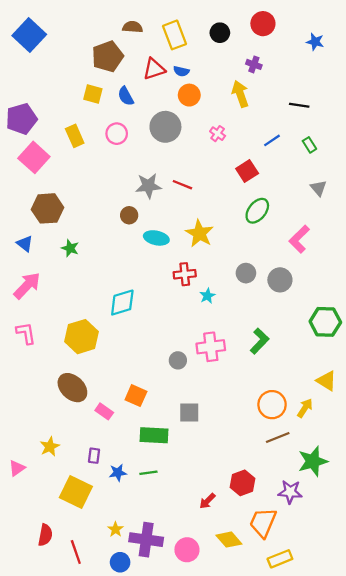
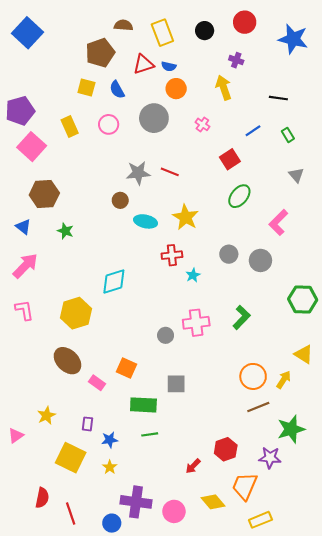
blue star: (315, 42) -> (293, 39), size x1.8
green line: (148, 473) -> (150, 434), moved
yellow star: (116, 529) -> (110, 467), moved

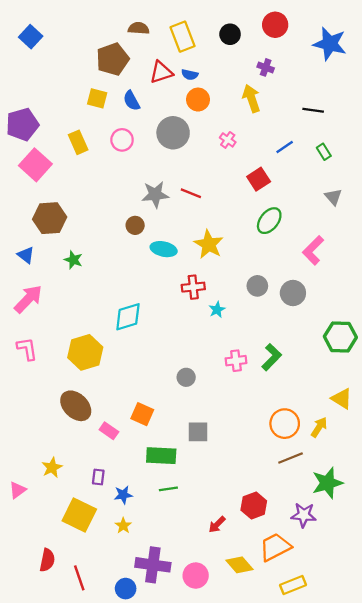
blue square: (27, 33) -> (31, 37), size x0.7
pink cross: (196, 323) -> (236, 361), moved, size x0.7
orange trapezoid: (245, 486) -> (275, 547), turned 40

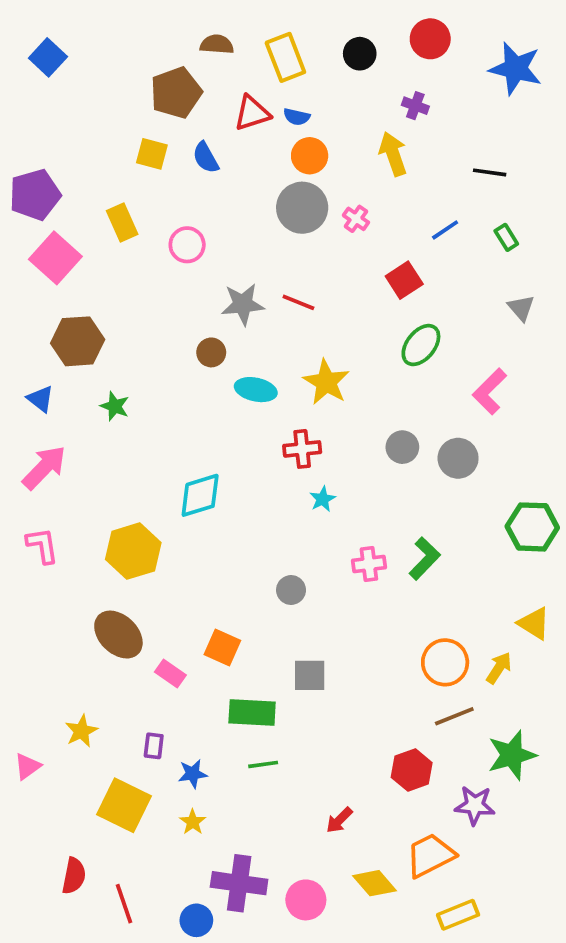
gray circle: (173, 133) -> (302, 208), moved
pink circle: (122, 140) -> (187, 245), moved
cyan star: (217, 310) -> (323, 499), moved
red hexagon: (254, 505) -> (412, 770), moved

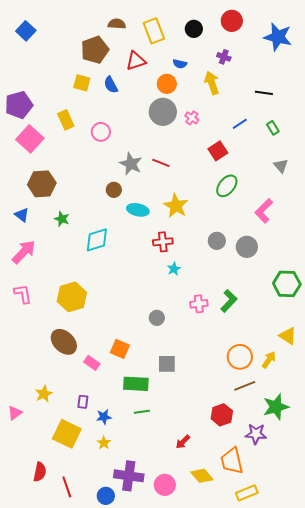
blue semicircle: (297, 117) -> (180, 64), moved
gray star: (243, 304) -> (131, 164), turned 30
cyan diamond: (200, 495) -> (97, 240), moved
orange trapezoid: (430, 855) -> (232, 461), turned -76

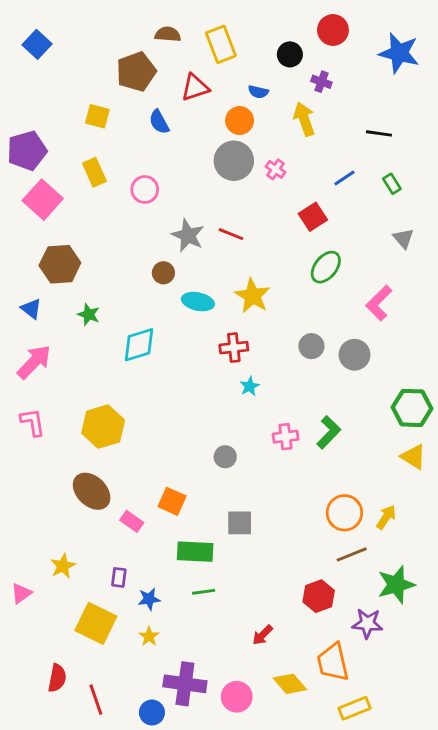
black circle: (194, 29) -> (290, 54), moved
yellow square: (82, 83) -> (97, 116), moved
yellow triangle: (288, 336) -> (413, 457), moved

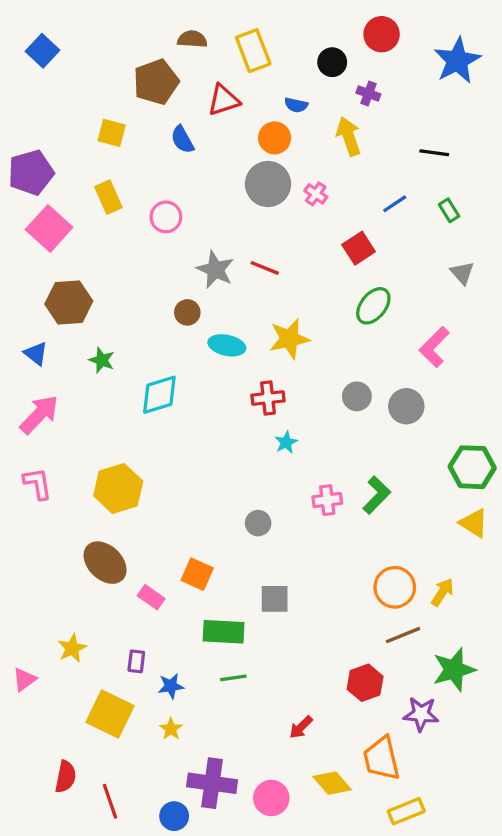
blue star: (399, 53) -> (457, 61), turned 30
yellow star: (253, 296) -> (289, 339), turned 30

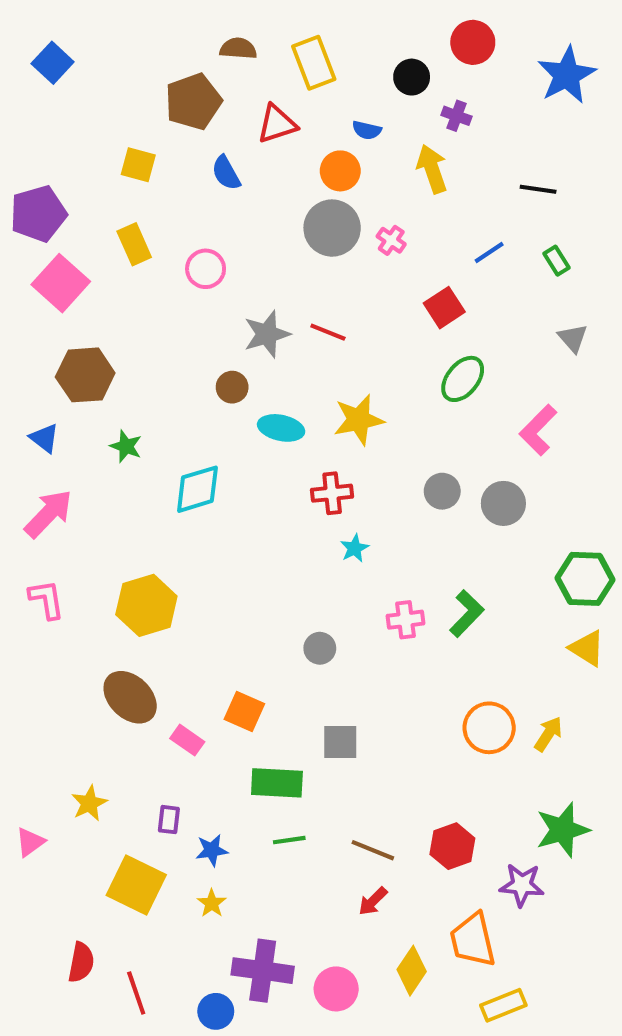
gray star: (215, 270) -> (267, 334), turned 30
brown line: (403, 635) -> (373, 850), moved, turned 44
yellow diamond: (332, 783) -> (412, 971), turned 75

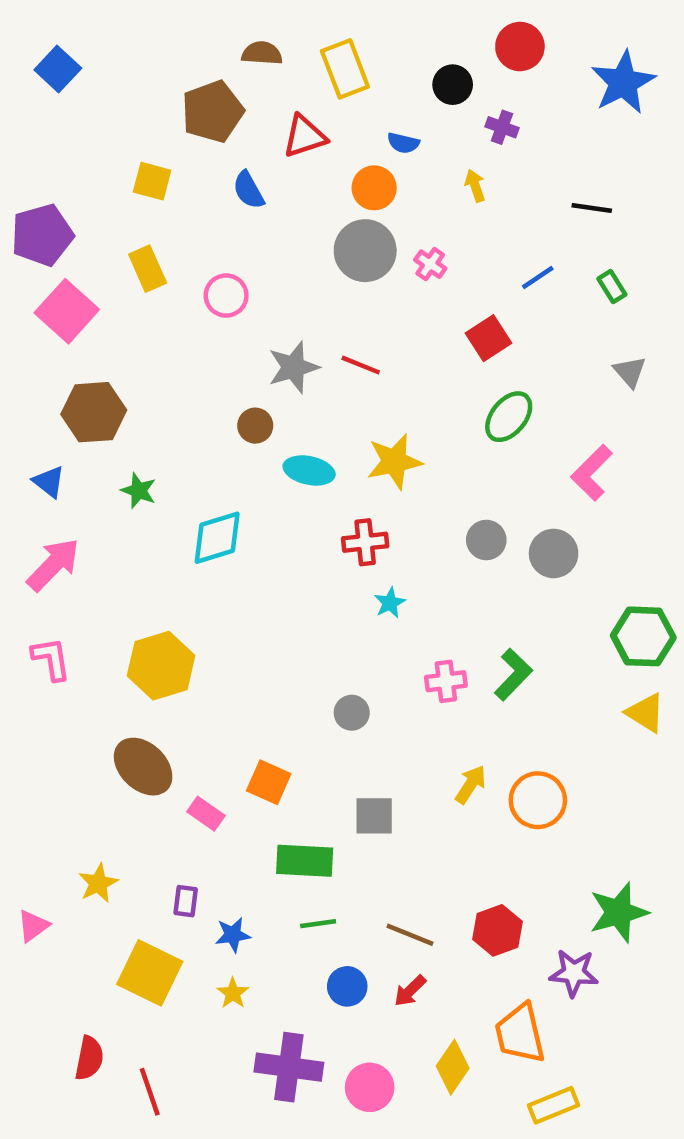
yellow arrow: (432, 169) -> (475, 186), size x0.6
yellow arrow: (548, 734) -> (471, 785), moved
blue circle: (216, 1011) -> (347, 986), moved

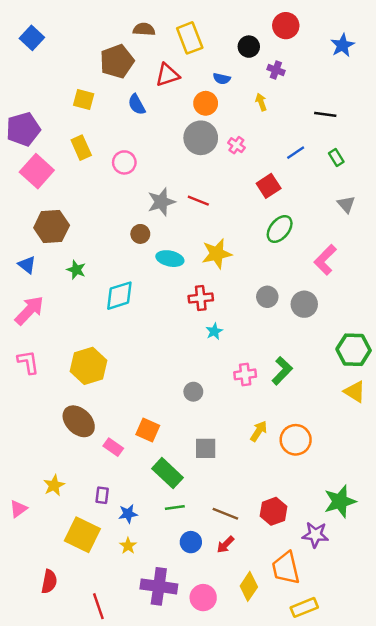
blue star: (623, 82) -> (342, 45), size x0.7
green rectangle: (305, 861) -> (167, 473), turned 40
red line: (150, 1092) -> (98, 606), moved

